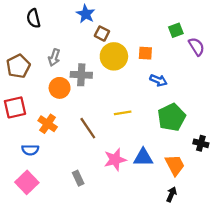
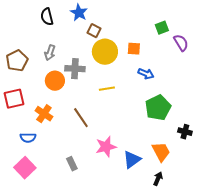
black semicircle: (33, 18) -> (47, 17), moved
yellow line: (123, 113) -> (107, 89), moved
blue triangle: (143, 157) -> (132, 160), moved, turned -36

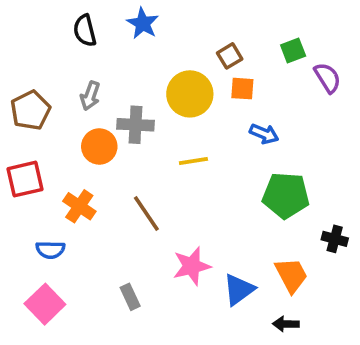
brown square: (94, 31) -> (230, 56), moved, turned 32
green pentagon: (158, 108) -> (286, 195), turned 30
black arrow: (158, 179) -> (286, 324), turned -112

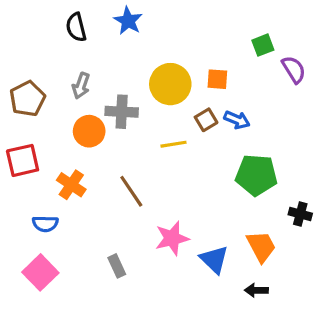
brown square: (230, 56) -> (206, 120), moved
blue triangle: (239, 290) -> (214, 259), turned -40

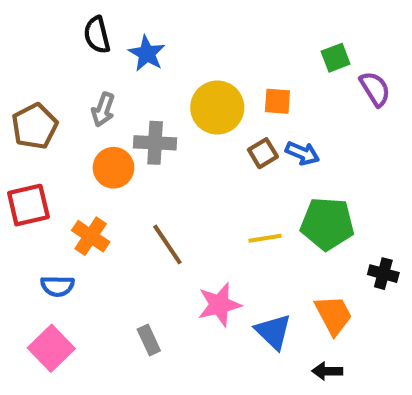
blue star: (128, 21) -> (147, 54), moved
yellow line: (174, 144) -> (265, 238), moved

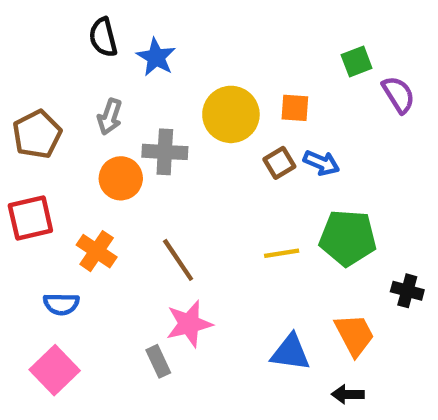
pink star: (219, 305) -> (189, 324), moved
blue triangle: (273, 332) -> (290, 352), turned -36

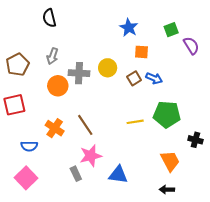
blue star: (156, 57) -> (129, 28), moved
yellow circle: (231, 114) -> (108, 68), moved, size x0.7
orange cross: (97, 251) -> (55, 128), moved
blue triangle: (290, 352) -> (118, 175), moved

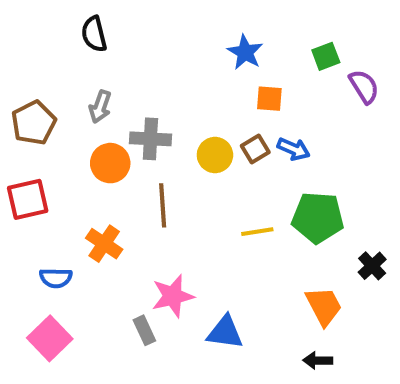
yellow circle: (108, 68) -> (215, 155), moved
brown line: (85, 125) -> (163, 205), moved, turned 30
black cross: (195, 140) -> (372, 266), turned 32

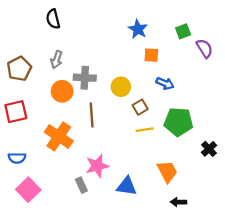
brown square: (255, 149) -> (140, 107), moved
orange cross: (104, 244) -> (59, 136), size x1.4
blue semicircle: (56, 278) -> (17, 158), moved
orange trapezoid: (324, 306) -> (167, 171), moved

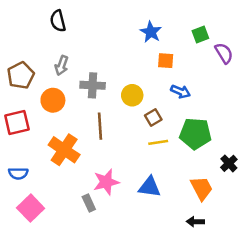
orange circle: (62, 91) -> (53, 100), moved
orange trapezoid: (167, 171) -> (202, 188), moved
blue triangle: (127, 186) -> (150, 187), moved

